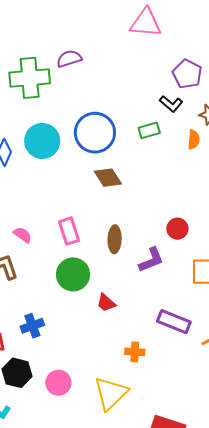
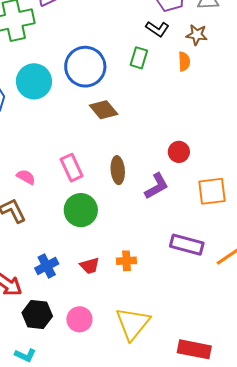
green rectangle: (149, 130) -> (139, 58), turned -50
red trapezoid: (106, 303) -> (90, 266), moved, turned -50
orange cross: (135, 352) -> (126, 261), moved

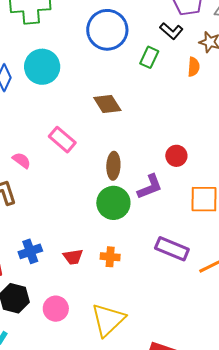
blue circle: (85, 67) -> (107, 30), moved
pink rectangle: (72, 168) -> (62, 140), moved, turned -32
green circle: (81, 210) -> (113, 203), moved

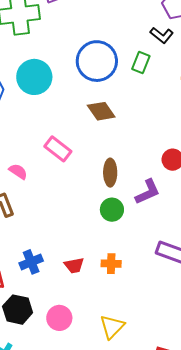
blue circle: (107, 30) -> (97, 61), moved
green circle: (113, 203) -> (112, 210), size x0.7
yellow triangle: (108, 320) -> (112, 327), size x0.7

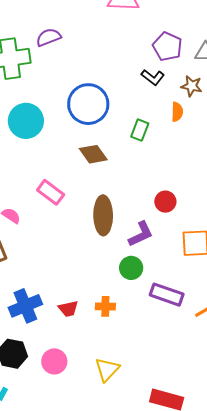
green rectangle: (141, 62) -> (140, 130), moved
brown ellipse: (110, 173) -> (103, 215), size x1.4
green circle: (112, 210) -> (131, 268), moved
blue cross: (31, 262) -> (25, 306), size x1.4

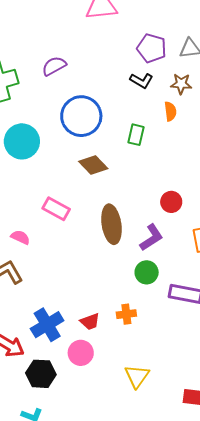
purple semicircle: (49, 37) -> (54, 66), moved
pink circle: (54, 361) -> (81, 353), moved

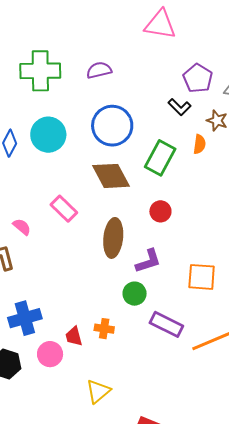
green rectangle: (136, 135) -> (160, 158), size x1.6
brown diamond: (93, 165) -> (111, 176), size x1.4
red circle: (171, 202) -> (160, 211), moved
red trapezoid: (90, 322) -> (74, 336), moved, turned 80

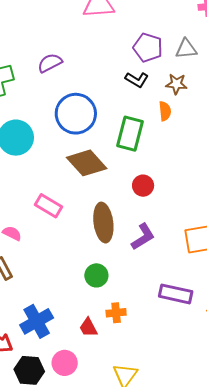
green circle: (135, 294) -> (96, 275), moved
pink circle: (50, 354) -> (65, 363), moved

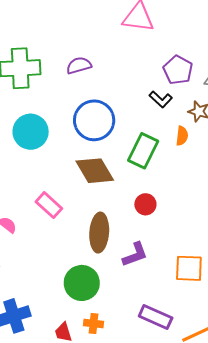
green circle: (96, 275) -> (82, 283), size x1.5

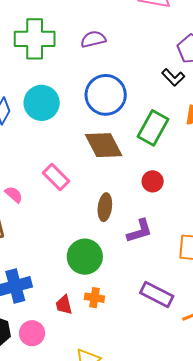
brown ellipse: (99, 233) -> (105, 207), size x0.7

